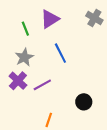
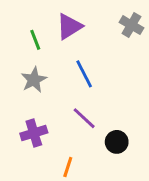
purple cross: (18, 81) -> (34, 133), moved, turned 30
purple line: (42, 85) -> (84, 118), moved, turned 72

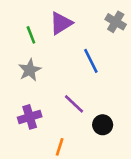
blue line: (84, 74) -> (91, 61), moved

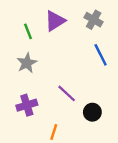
gray cross: (116, 22) -> (94, 20), moved
blue line: (91, 61) -> (101, 55), moved

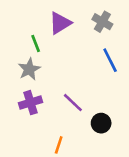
green line: (28, 31) -> (36, 44), moved
purple cross: (27, 105) -> (30, 103), moved

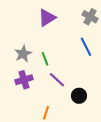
gray cross: (102, 22) -> (90, 17), moved
green line: (36, 44) -> (45, 59), moved

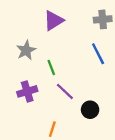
gray cross: (90, 17) -> (103, 19), turned -35
gray star: (23, 54) -> (26, 50), moved

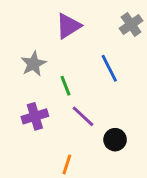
gray cross: (103, 19) -> (131, 24), turned -30
blue line: (98, 54) -> (109, 68), moved

